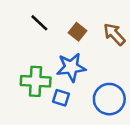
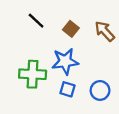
blue square: (61, 98) -> (67, 89), moved
blue circle: (109, 99) -> (100, 90), size x0.7

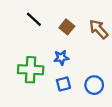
blue star: (65, 61) -> (61, 58), size x0.6
blue square: (67, 89) -> (63, 84), turned -32

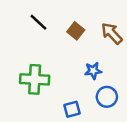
blue star: (61, 58) -> (93, 71), moved
blue square: (63, 84) -> (72, 109), moved

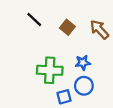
green cross: (35, 79) -> (50, 70), moved
blue circle: (107, 97) -> (84, 86), moved

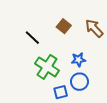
black line: (34, 20) -> (32, 38), moved
green cross: (50, 70) -> (47, 67), turned 30

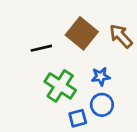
brown square: (64, 26) -> (82, 33), size x1.6
black line: (32, 38) -> (41, 48), turned -56

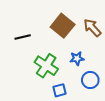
black line: (41, 48) -> (23, 37), moved
blue circle: (102, 105) -> (90, 80), moved

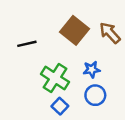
blue circle: (90, 80) -> (95, 95), moved
blue square: (60, 90) -> (60, 106), moved, turned -32

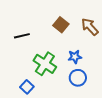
brown square: (75, 30) -> (61, 25), size x0.7
blue square: (60, 106) -> (27, 87), moved

